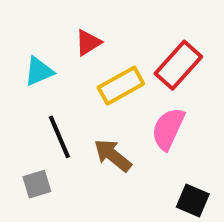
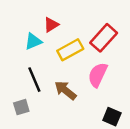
cyan triangle: (39, 71) -> (33, 41), moved

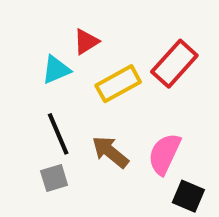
pink semicircle: (98, 75) -> (164, 154), moved
gray square: (21, 107) -> (54, 178), moved

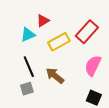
pink semicircle: (164, 154) -> (93, 66), moved

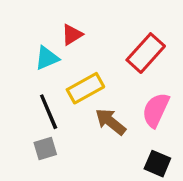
yellow rectangle: (59, 42) -> (85, 88), moved
brown arrow: (55, 76) -> (111, 122), moved

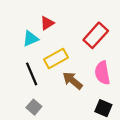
pink semicircle: (156, 110) -> (102, 73), turned -35
gray square: (45, 149) -> (34, 107), moved, turned -32

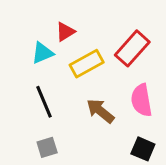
yellow rectangle: (56, 58) -> (87, 64), moved
gray square: (34, 107) -> (47, 147), turned 32

